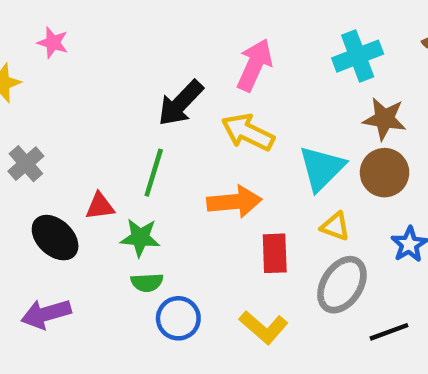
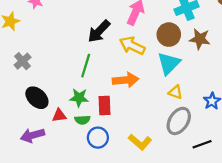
brown circle: (385, 173) -> (169, 35), moved
red triangle: (100, 206) -> (59, 115), moved
red rectangle: (275, 253) -> (105, 105), moved

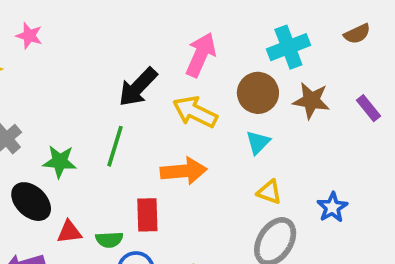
cyan triangle: (169, 63) -> (258, 142), size x0.6
green star: (79, 98) -> (60, 161), moved

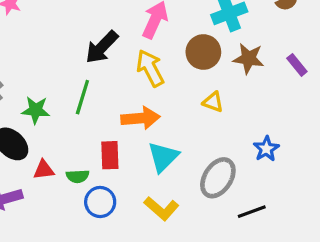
yellow arrow: (195, 112) -> (150, 68), turned 36
cyan triangle: (258, 142) -> (163, 157), moved, size x1.5
yellow triangle: (269, 192) -> (213, 102), moved

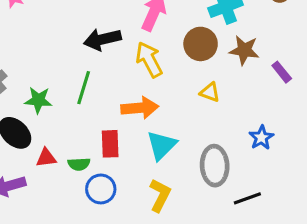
black arrow: (102, 47) -> (102, 39), turned 33
purple rectangle: (297, 65) -> (282, 72), moved
gray ellipse: (218, 178) -> (215, 166), turned -36
yellow L-shape: (161, 208) -> (160, 195), turned -104

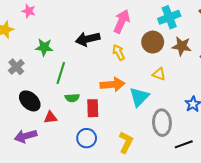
yellow arrow: (149, 60) -> (119, 52), size x0.7
green line: (84, 88) -> (61, 73), moved
green star: (38, 100) -> (44, 47), moved
cyan triangle: (162, 145) -> (139, 97), moved
green semicircle: (79, 164) -> (72, 98), moved

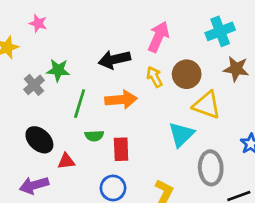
brown circle: (153, 42) -> (187, 74), moved
gray cross: (16, 67) -> (34, 85), moved
yellow triangle: (159, 74) -> (207, 105), size x1.6
orange arrow: (112, 84) -> (121, 100), moved

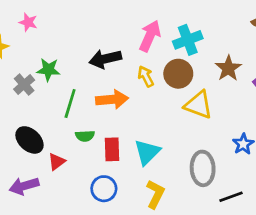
cyan cross: (220, 31) -> (188, 40), moved
brown star: (236, 69) -> (228, 68), turned 30
cyan triangle: (181, 134) -> (147, 152), moved
red triangle: (66, 161) -> (57, 162), turned -30

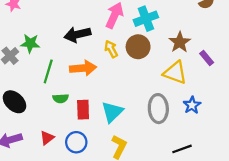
yellow triangle: (199, 105) -> (175, 73), moved
red triangle: (57, 162) -> (47, 138), moved
gray ellipse: (203, 168) -> (158, 109), moved

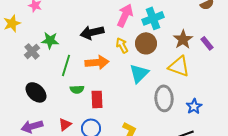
purple rectangle: (207, 58) -> (207, 43), moved
blue star: (192, 105) -> (194, 106), moved
cyan triangle: (112, 112) -> (139, 73), moved

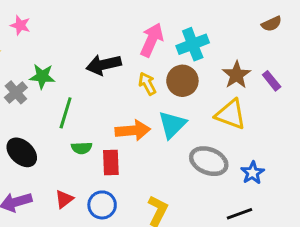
orange arrow: (97, 62) -> (133, 130), moved
gray ellipse: (164, 98) -> (209, 161), turned -65

